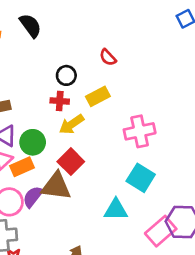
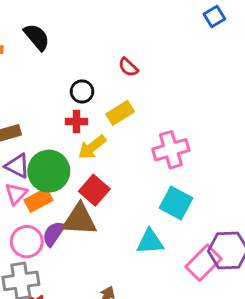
green circle: (33, 142) -> (49, 171), size x1.4

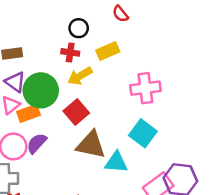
brown triangle: (79, 220) -> (91, 145), moved

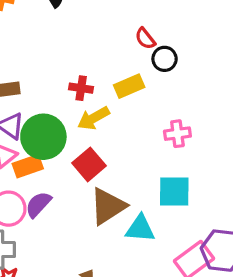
black circle: (79, 28) -> (165, 59), moved
pink cross: (145, 88) -> (177, 134), size x0.7
cyan square: (143, 133) -> (174, 191), turned -36
brown triangle: (91, 145) -> (108, 206), turned -44

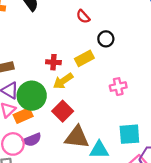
red semicircle: (145, 39) -> (83, 17), moved
cyan square: (174, 191) -> (129, 134), moved
purple semicircle: (38, 204) -> (32, 140), turned -150
brown triangle: (108, 206) -> (77, 137), turned 44

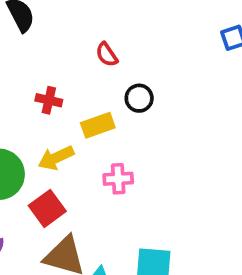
red cross: (53, 62) -> (49, 100), moved
pink cross: (118, 87) -> (118, 179), moved

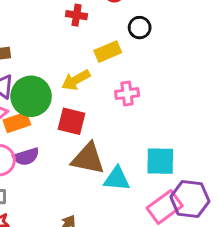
red cross: (49, 100) -> (77, 15), moved
red square: (47, 208) -> (72, 121), turned -36

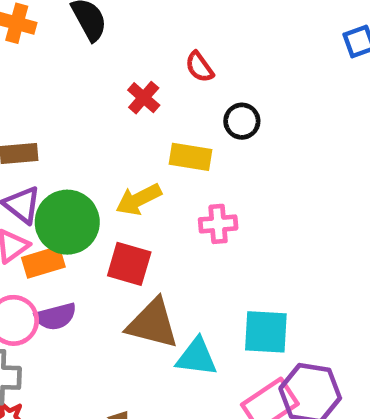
red cross: (77, 15) -> (144, 98), turned 30
yellow rectangle: (108, 52) -> (190, 157), turned 30

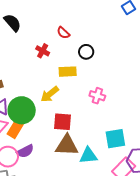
pink cross: (218, 224) -> (97, 96), moved, turned 35
orange rectangle: (43, 262) -> (15, 129), turned -30
red square: (129, 264) -> (63, 122), moved

